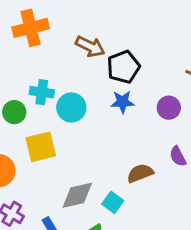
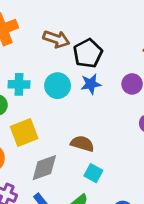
cyan circle: (71, 107) -> (58, 86), moved
brown semicircle: (140, 173) -> (82, 144), moved, turned 45
gray diamond: (77, 195) -> (44, 168), moved

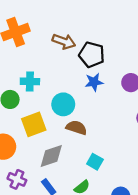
black pentagon: (88, 53) -> (92, 55), turned -30
cyan circle: (58, 86) -> (63, 104), moved
brown semicircle: (82, 144) -> (76, 128), moved

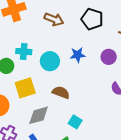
black pentagon: (92, 55) -> (92, 19), moved
cyan circle: (63, 104) -> (50, 61), moved

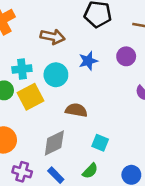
brown arrow: (54, 19) -> (53, 37), moved
yellow square: (25, 88) -> (31, 97), moved

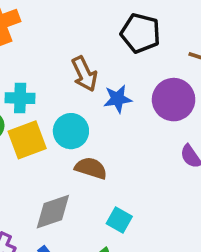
brown arrow: (53, 37) -> (84, 74), moved, turned 45
purple circle: (126, 56) -> (174, 100), size x1.5
cyan circle: (56, 75) -> (71, 131), moved

